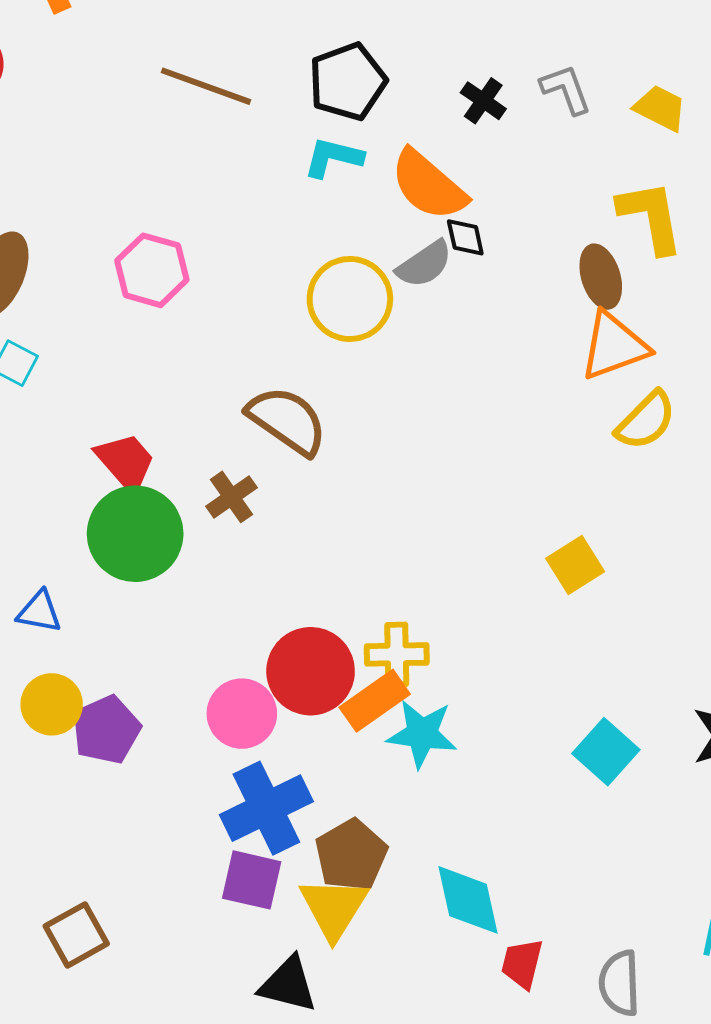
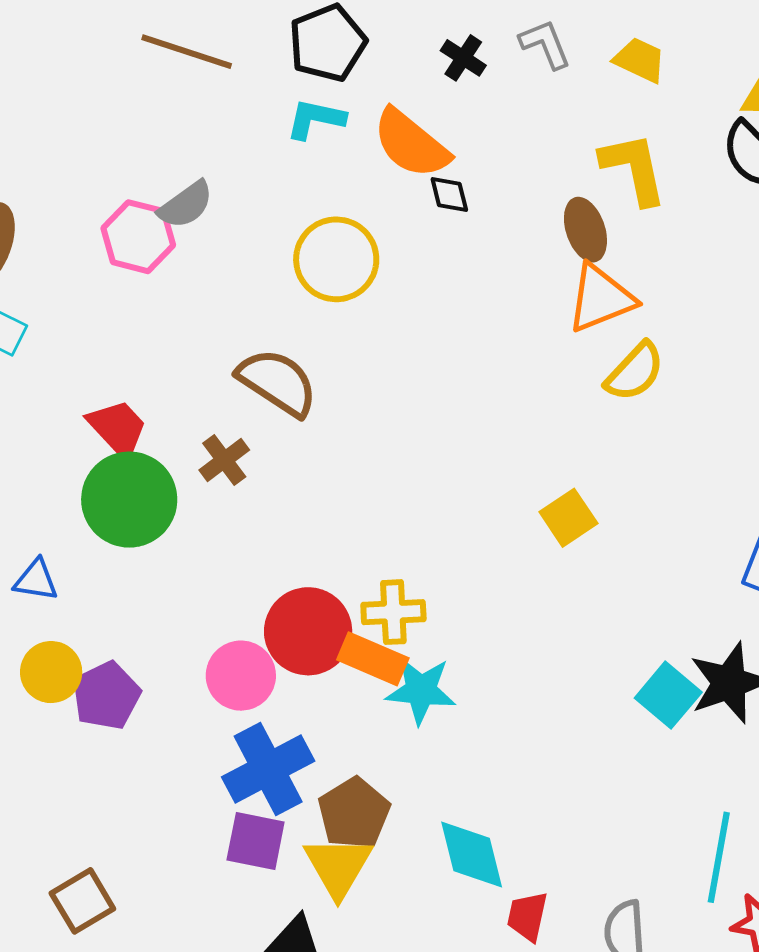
gray semicircle: (424, 264) -> (186, 205), moved
orange rectangle: (375, 701) -> (373, 659), turned 60
cyan square: (606, 752) -> (668, 695), moved

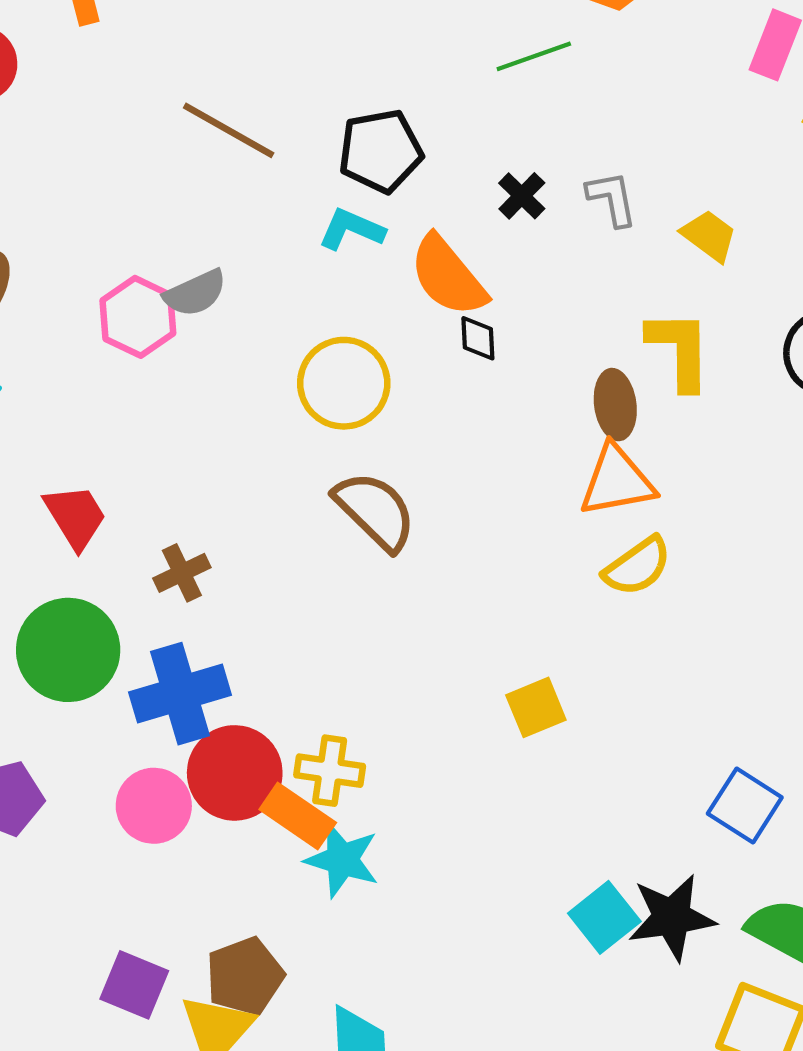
brown semicircle: (277, 382) -> (375, 511), moved
green circle: (129, 500) -> (68, 650), moved
blue cross: (268, 769) -> (180, 694), moved

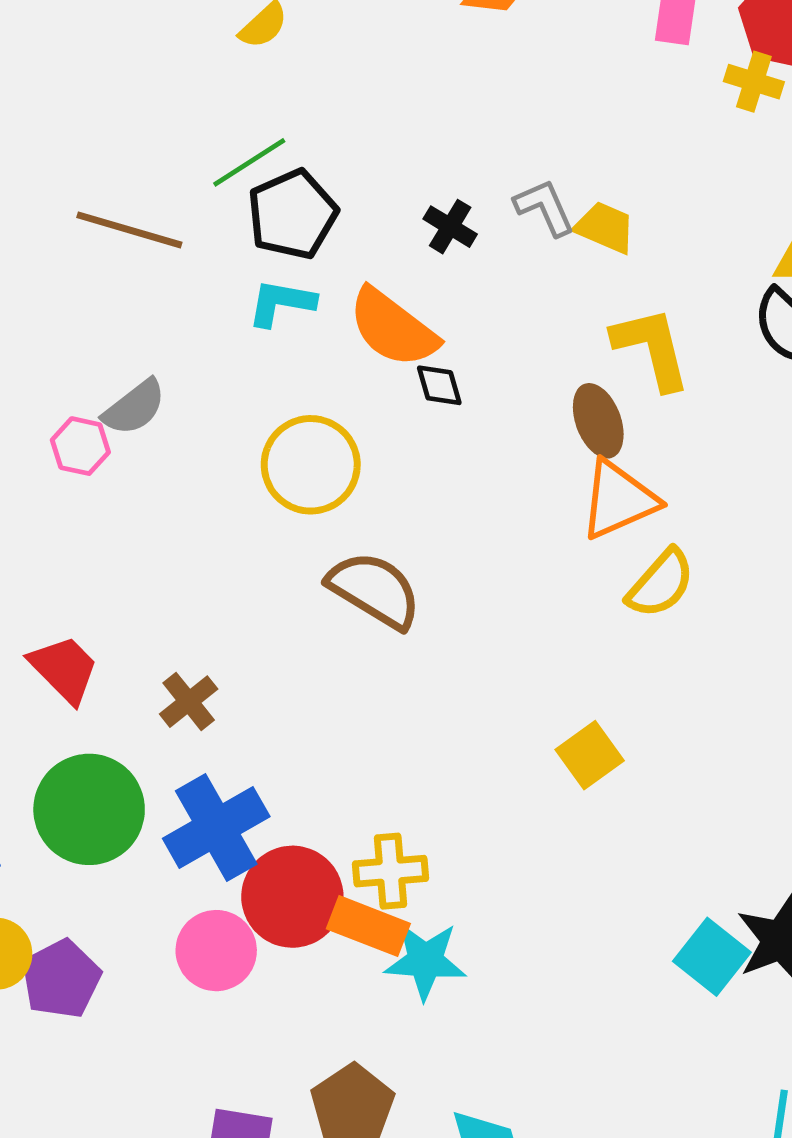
green line: (534, 56) -> (249, 162), moved
yellow trapezoid: (709, 236) -> (605, 227), moved
pink hexagon: (138, 317) -> (80, 446), size x0.7

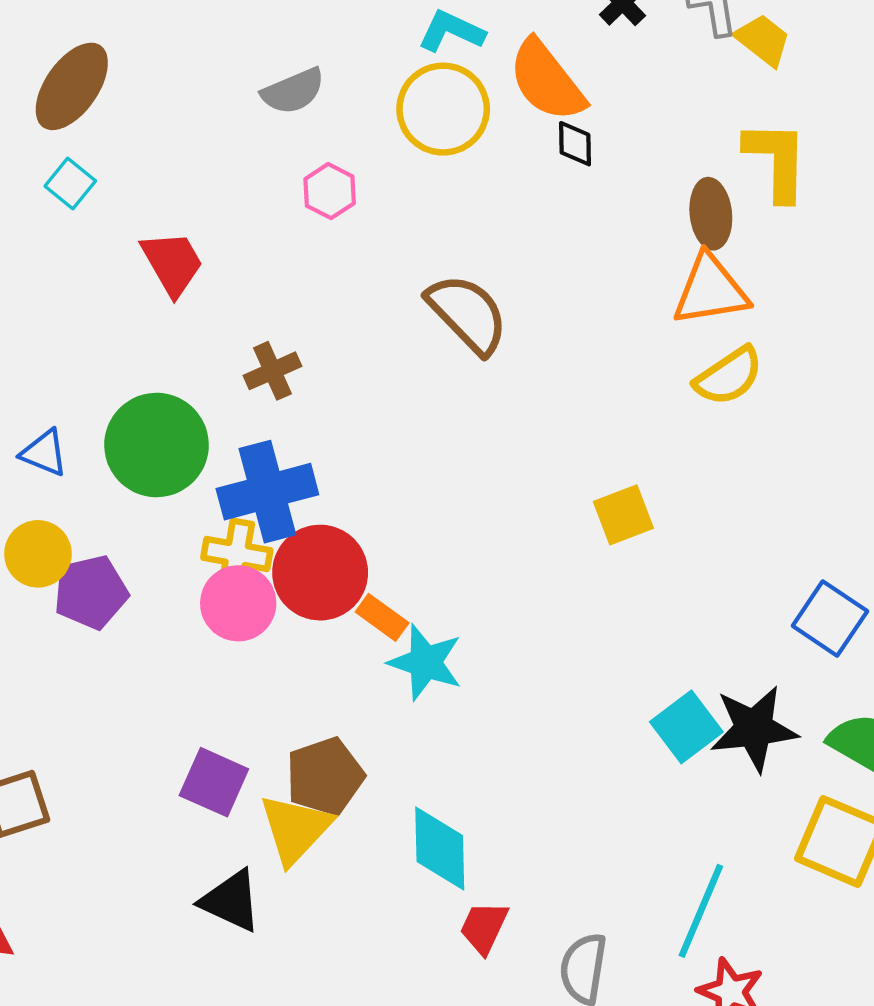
pink hexagon: (80, 446) -> (330, 191), moved
yellow circle: (311, 465) -> (443, 109), moved
red trapezoid: (64, 669) -> (172, 263), moved
yellow cross: (390, 871) -> (237, 554), moved
orange rectangle: (368, 926) -> (382, 617), size x0.7

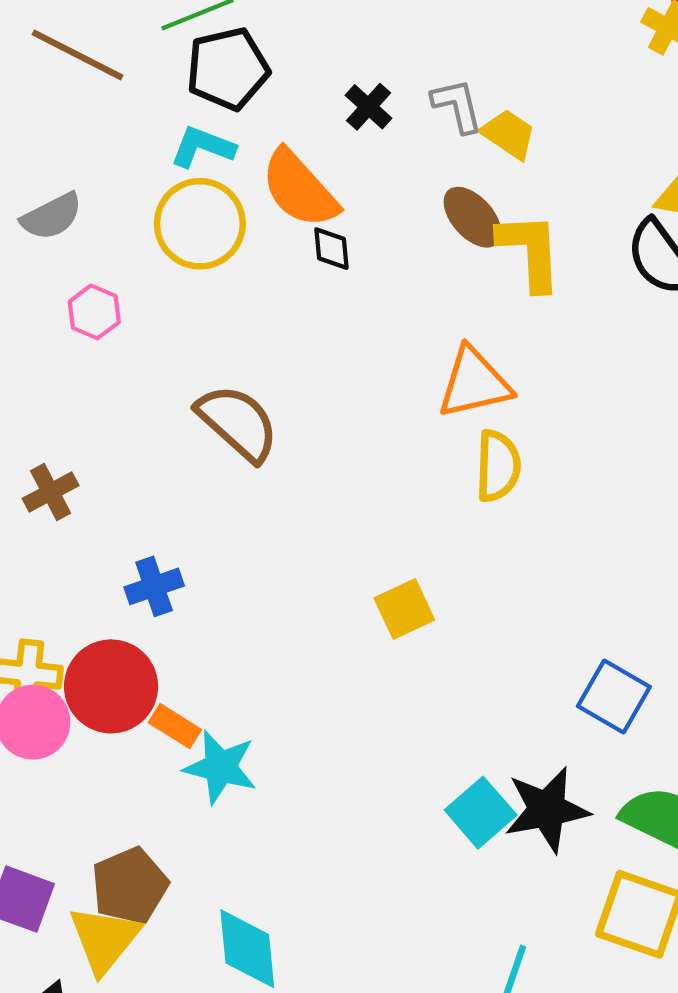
brown ellipse: (711, 214) -> (473, 217), moved, turned -32
yellow semicircle: (729, 376) -> (498, 466), turned -50
blue cross: (267, 492) -> (154, 586), moved, size x0.6

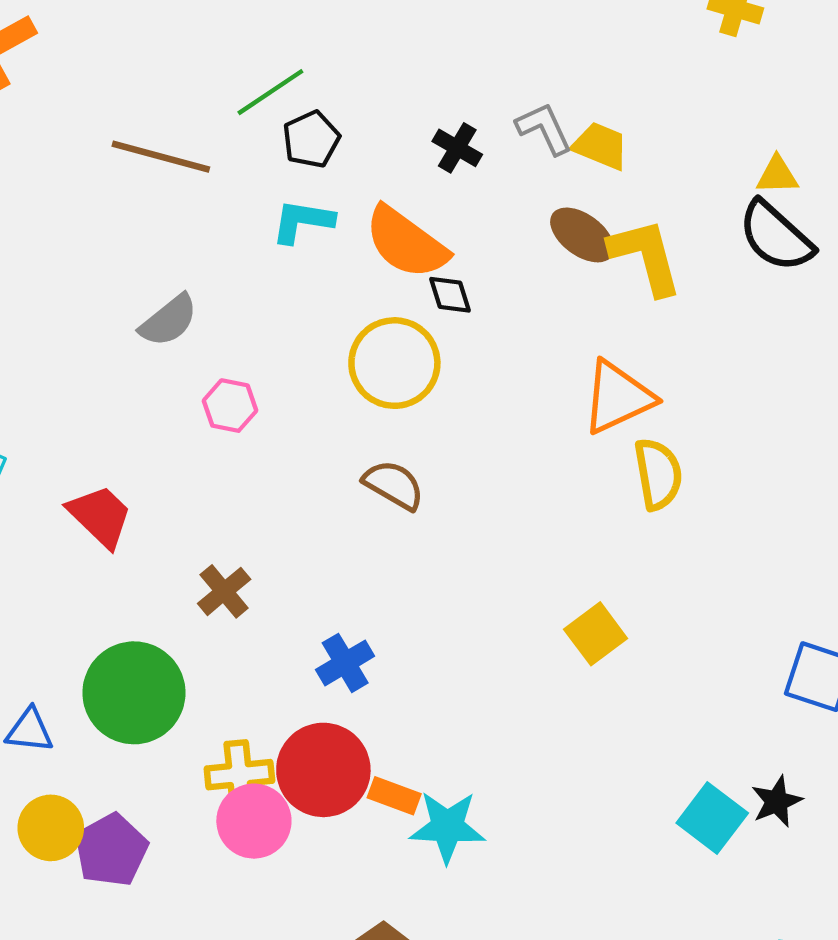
black pentagon: (228, 69) -> (311, 139), size x0.7
yellow circle: (200, 224) -> (394, 363), moved
brown semicircle: (238, 423) -> (394, 485), size x0.7
black star: (547, 810) -> (777, 801), size x0.6

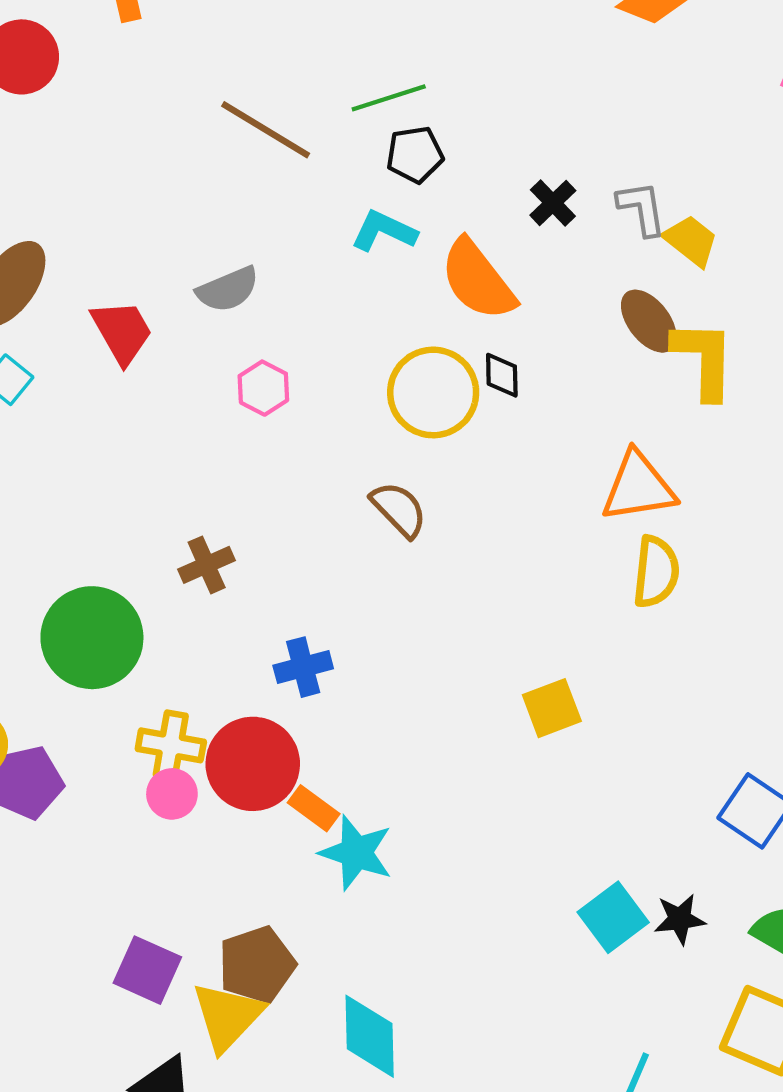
black diamond: (450, 295) -> (502, 375), moved
red trapezoid: (100, 516) -> (122, 332), moved
pink circle: (254, 821) -> (172, 794), size x0.7

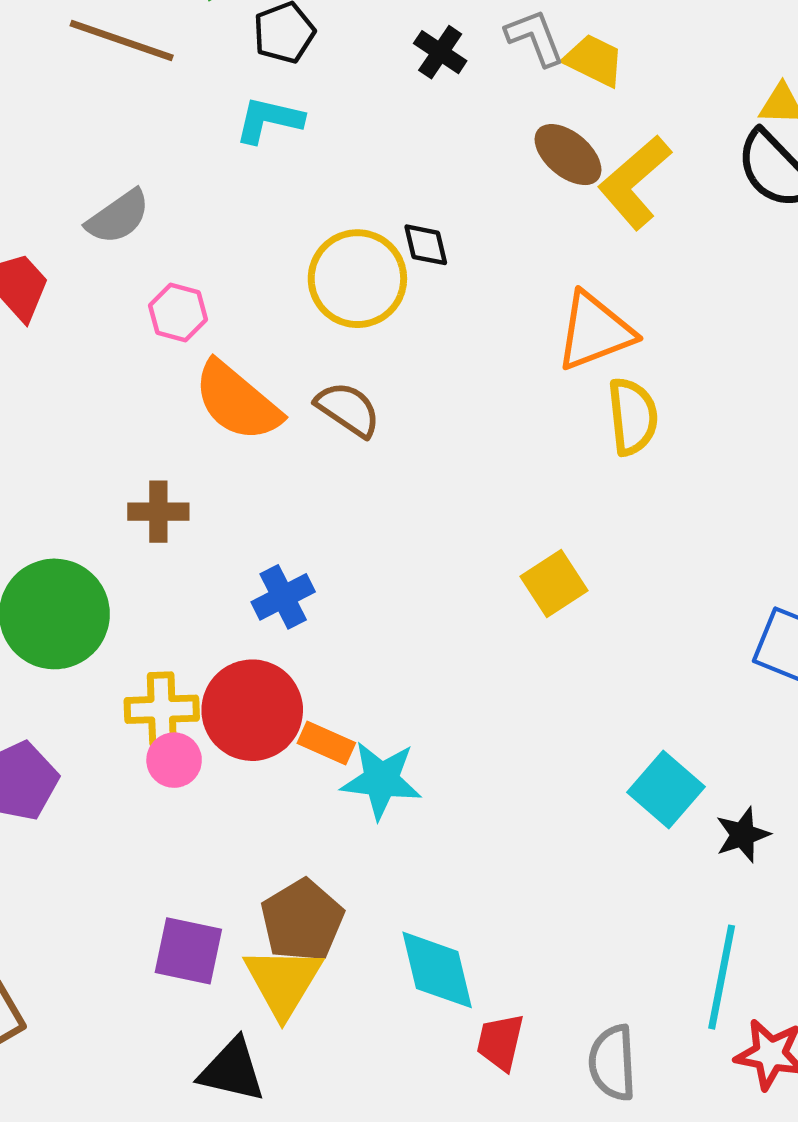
orange semicircle: (478, 280) -> (237, 401), moved
yellow L-shape: (704, 359) -> (635, 182), turned -120
brown cross: (207, 565) -> (158, 512), turned 36
black star: (680, 919) -> (743, 835), moved

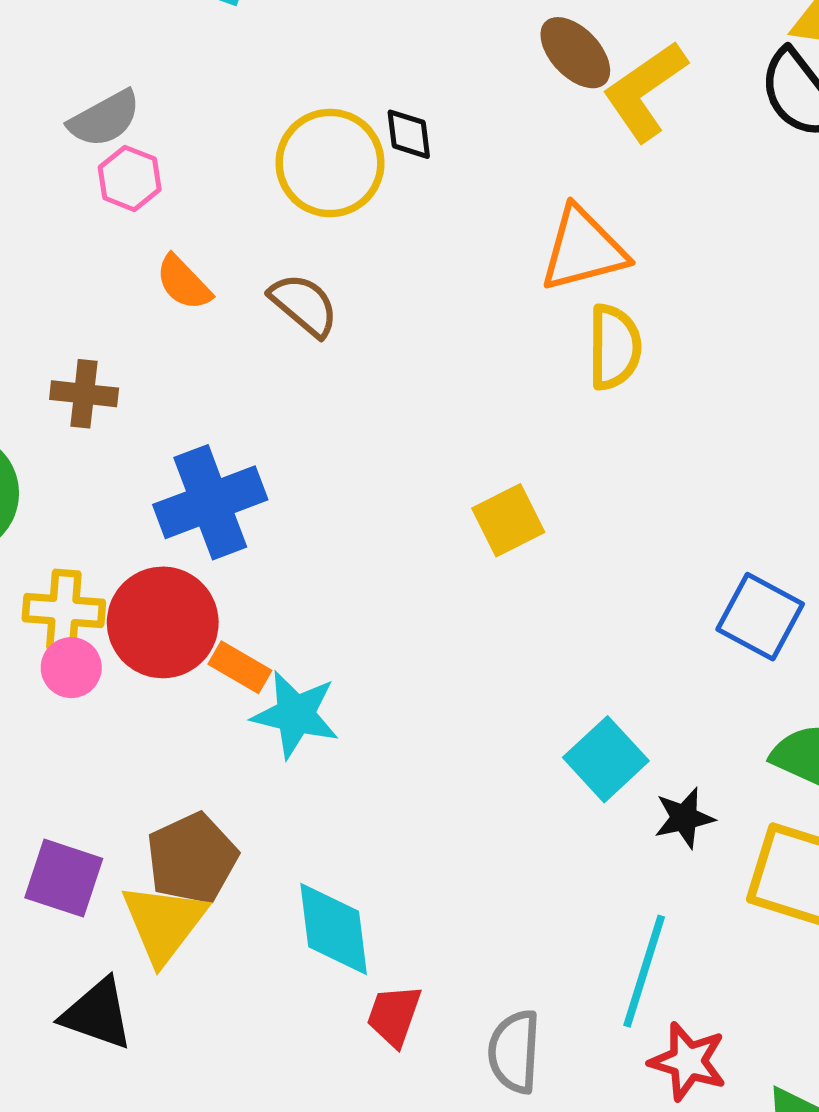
gray semicircle: (118, 217) -> (105, 119), moved
orange semicircle: (237, 401) -> (184, 283), size x0.6
blue cross: (283, 597) -> (210, 502), size x1.6

